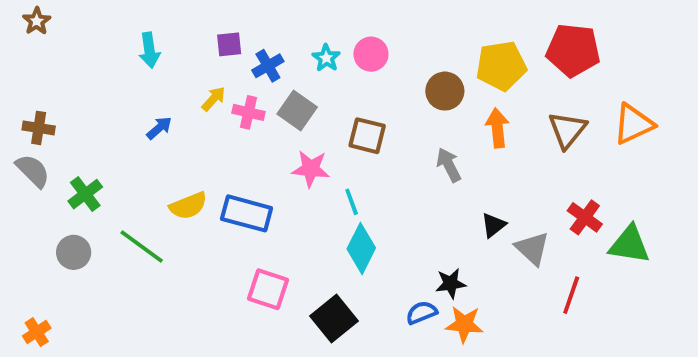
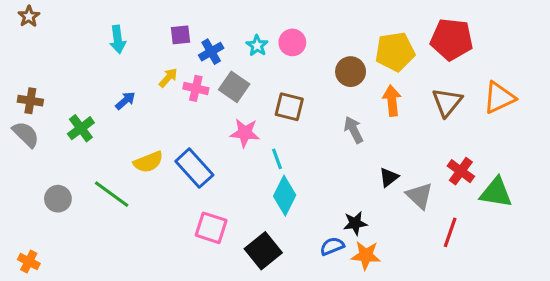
green cross: (85, 194) -> (81, 128), moved
blue rectangle: (247, 213) -> (194, 168), turned 33
orange cross: (37, 332) -> (29, 262), turned -30

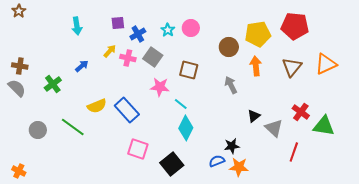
cyan line: (277, 159) -> (181, 104), turned -32

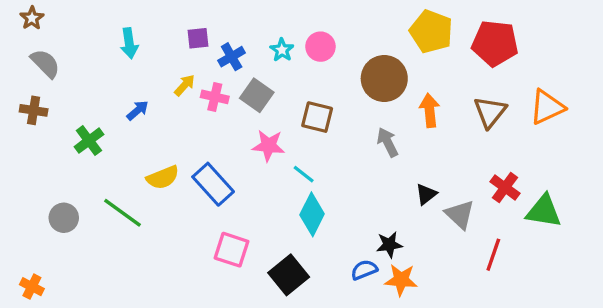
yellow pentagon: (258, 34) -> (431, 32), moved, turned 30
brown circle: (229, 47) -> (384, 78), size x1.4
gray semicircle: (17, 88) -> (45, 63), moved

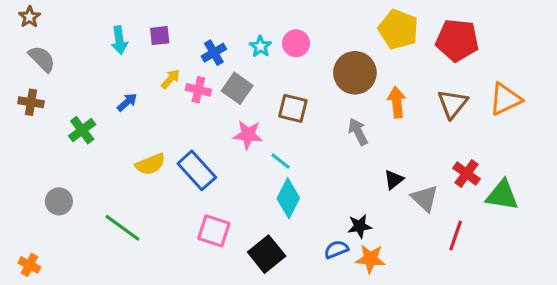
purple square: (198, 38) -> (160, 36), moved
green line: (122, 213) -> (122, 228), moved

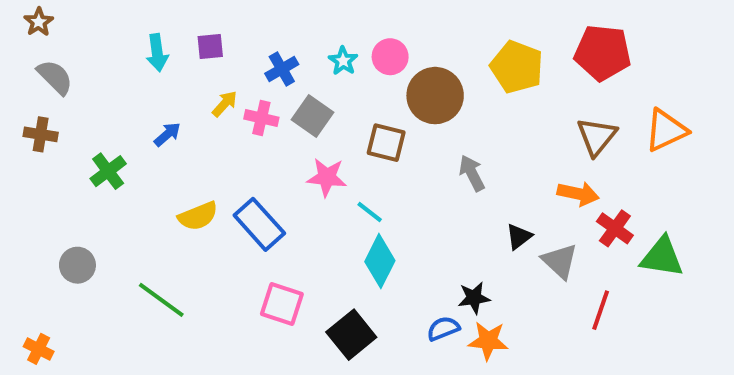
yellow pentagon: (398, 29) -> (517, 67), moved
brown circle: (355, 73) -> (435, 96), moved
orange arrow: (397, 102) -> (578, 194), moved, turned 108

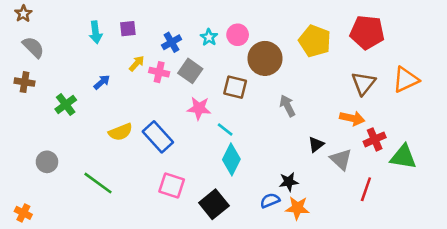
red cross: (615, 228) -> (375, 139), turned 30

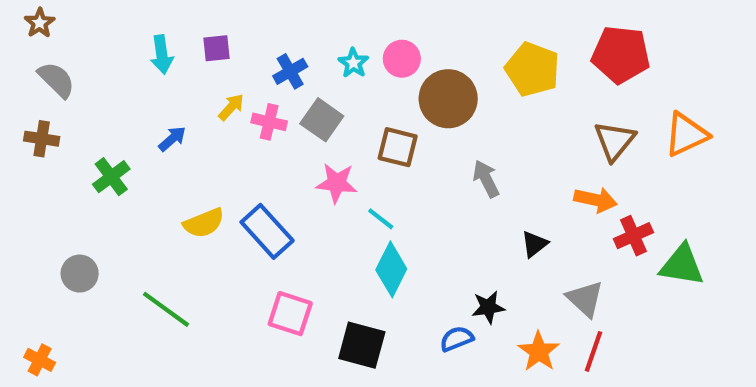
gray triangle: (341, 159) -> (585, 299), moved
red line: (366, 189) -> (593, 351), moved
black square: (214, 204) -> (362, 345), turned -36
orange star: (297, 208) -> (539, 351), moved, turned 30

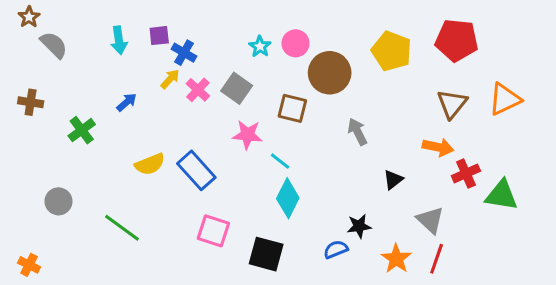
blue cross: (290, 71) -> (184, 53), moved, turned -30
gray semicircle: (56, 80) -> (54, 45), moved
pink cross: (269, 122) -> (198, 90), turned 30

